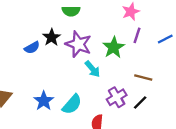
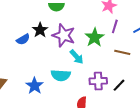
brown line: (143, 78) -> (122, 52), moved
purple cross: (117, 97) -> (98, 81), turned 30
cyan semicircle: (72, 104) -> (61, 75), moved, turned 54

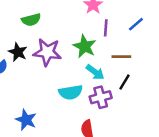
cyan arrow: (77, 57) -> (95, 72), moved
cyan semicircle: (61, 75) -> (71, 92), moved
black line: (119, 85) -> (125, 82), moved

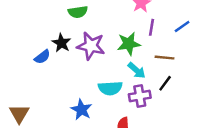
green star: (85, 46) -> (129, 44), turned 30
blue star: (26, 120) -> (81, 110), moved

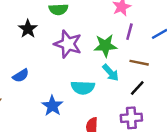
black star: (61, 43) -> (28, 29), moved
blue semicircle: (42, 57) -> (21, 76), moved
purple cross: (140, 96) -> (131, 118), moved

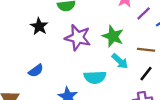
purple line: (129, 32) -> (144, 13), moved, turned 35
green star: (105, 46) -> (113, 36), turned 30

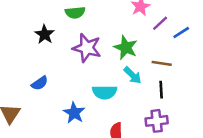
black line: (146, 74) -> (161, 90), turned -42

